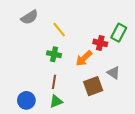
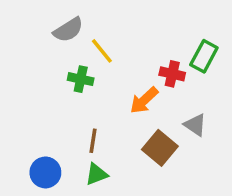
gray semicircle: (29, 17) -> (68, 30), moved
green cross: (54, 54) -> (81, 79), moved
brown square: (93, 86) -> (160, 148), turned -30

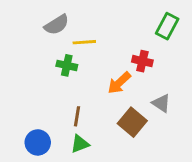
yellow line: (102, 51) -> (84, 42), turned -55
green rectangle: (204, 56) -> (167, 26), moved

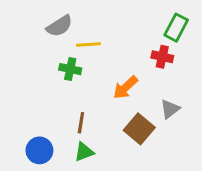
red cross: (142, 61) -> (162, 57), moved
gray triangle: (161, 103) -> (170, 109), turned 48

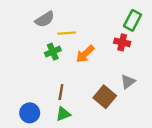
green cross: (70, 69) -> (53, 52), turned -35
orange arrow: (125, 87) -> (85, 54), moved

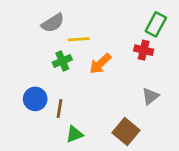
brown line: (61, 92) -> (60, 108), moved
brown square: (105, 97) -> (126, 131), moved
blue circle: (30, 113) -> (35, 99), moved

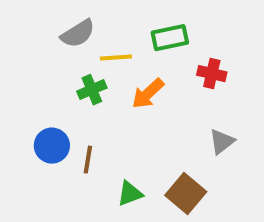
green rectangle: (156, 24) -> (170, 38), moved, turned 50
green triangle: (74, 134) -> (130, 194), moved

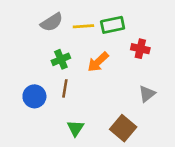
yellow line: (116, 58) -> (83, 26), moved
brown line: (88, 160) -> (65, 88), moved
green triangle: (130, 194) -> (75, 128), moved, turned -36

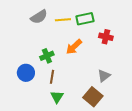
green cross: (61, 59) -> (47, 56), moved
brown line: (65, 88) -> (52, 77), moved
gray triangle: (147, 94) -> (104, 76), moved

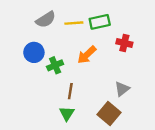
blue circle: (26, 73) -> (34, 52), moved
brown line: (52, 77) -> (70, 91), moved

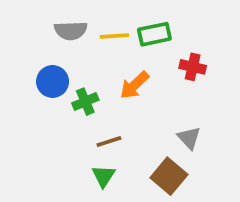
gray semicircle: (46, 20) -> (71, 31), turned 30
gray triangle: (122, 89) -> (189, 138), turned -35
brown line: (70, 91) -> (109, 142), turned 63

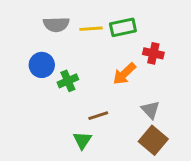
orange arrow: (134, 85) -> (124, 74), moved
brown line: (109, 142) -> (98, 116), moved
brown square: (169, 176) -> (153, 140), moved

